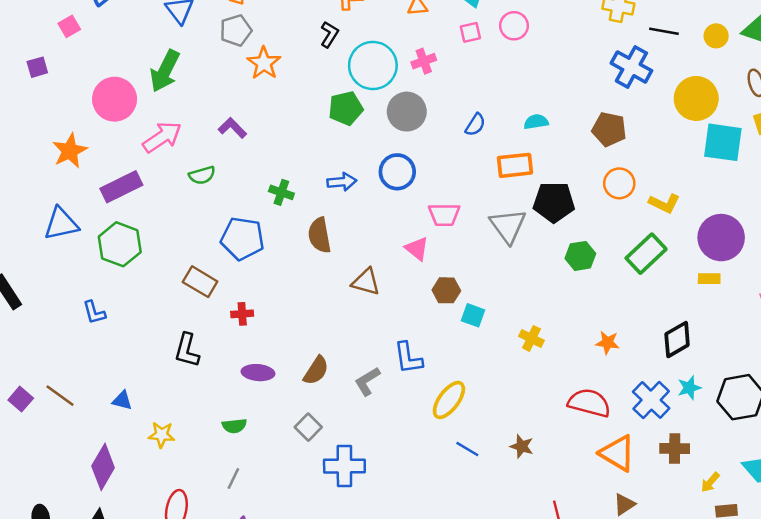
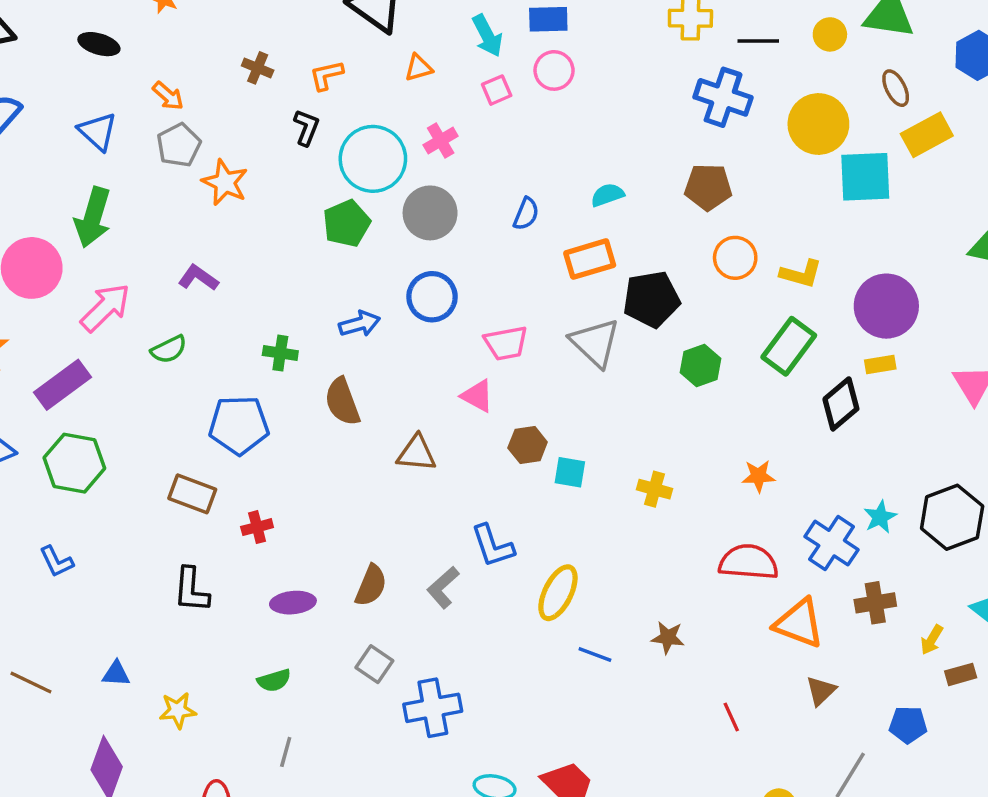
black diamond: (677, 340) -> (841, 404), moved

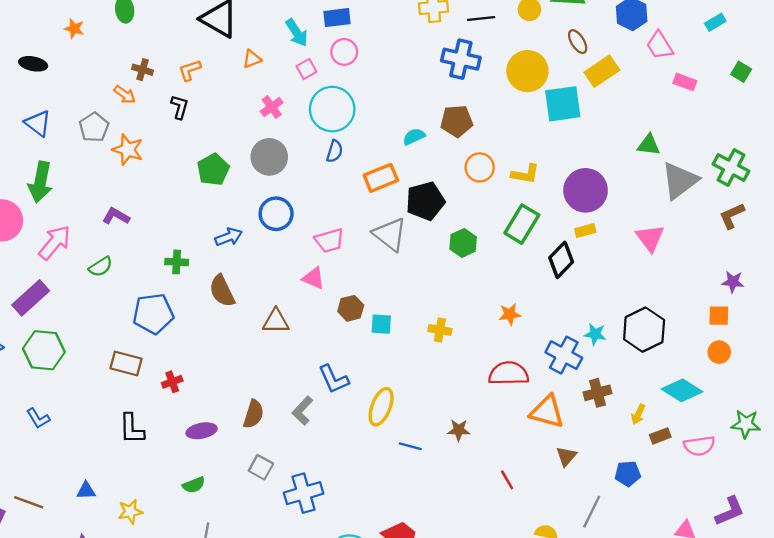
orange arrow: (168, 96) -> (125, 95), moved
cyan circle: (373, 159) -> (332, 109), moved
cyan semicircle: (607, 195) -> (414, 137), moved
cyan star: (880, 517) -> (595, 334), turned -30

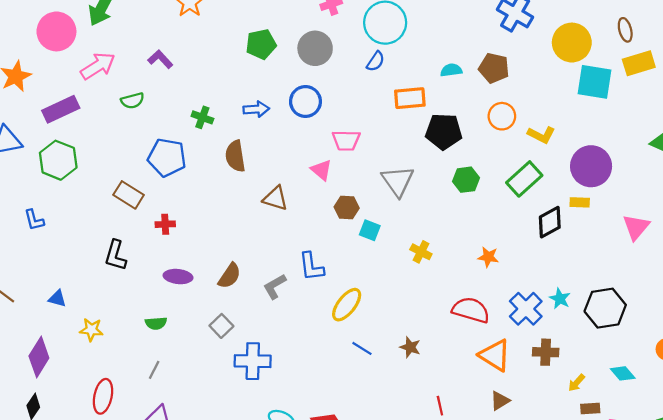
gray triangle: (390, 234) -> (398, 181), moved
cyan diamond: (682, 390) -> (623, 373), size x0.7

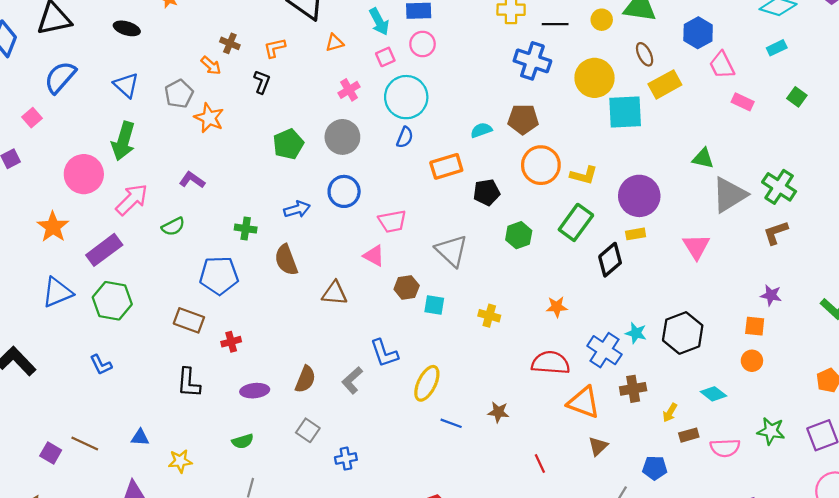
orange circle: (502, 116) -> (541, 165), size x1.4
black pentagon: (444, 131) -> (487, 192), size x0.7
blue cross: (253, 361) -> (346, 459), size x0.6

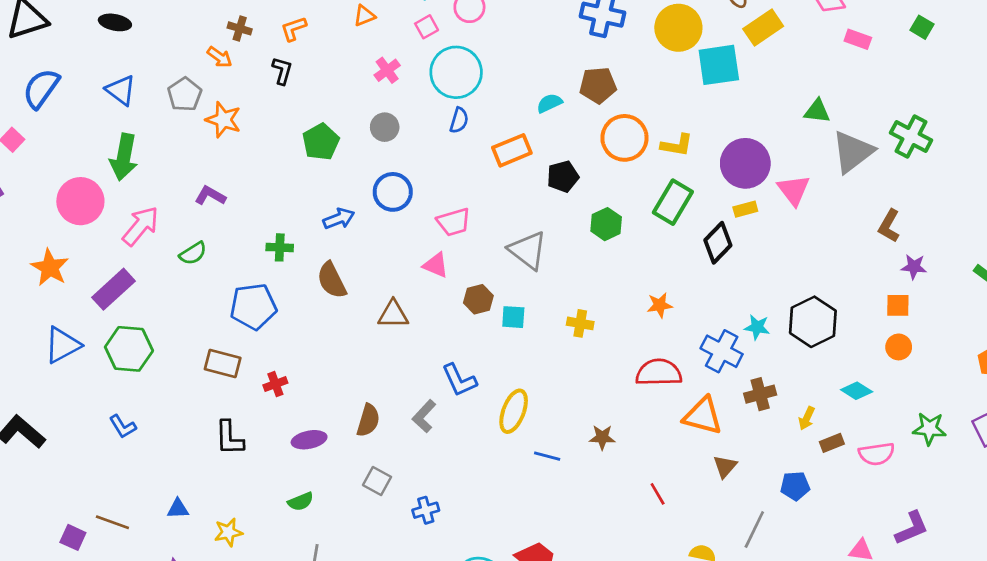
gray circle: (342, 137) -> (385, 127), size x0.7
brown L-shape: (776, 233) -> (889, 226), moved, turned -36
pink triangle: (696, 247) -> (794, 190), moved

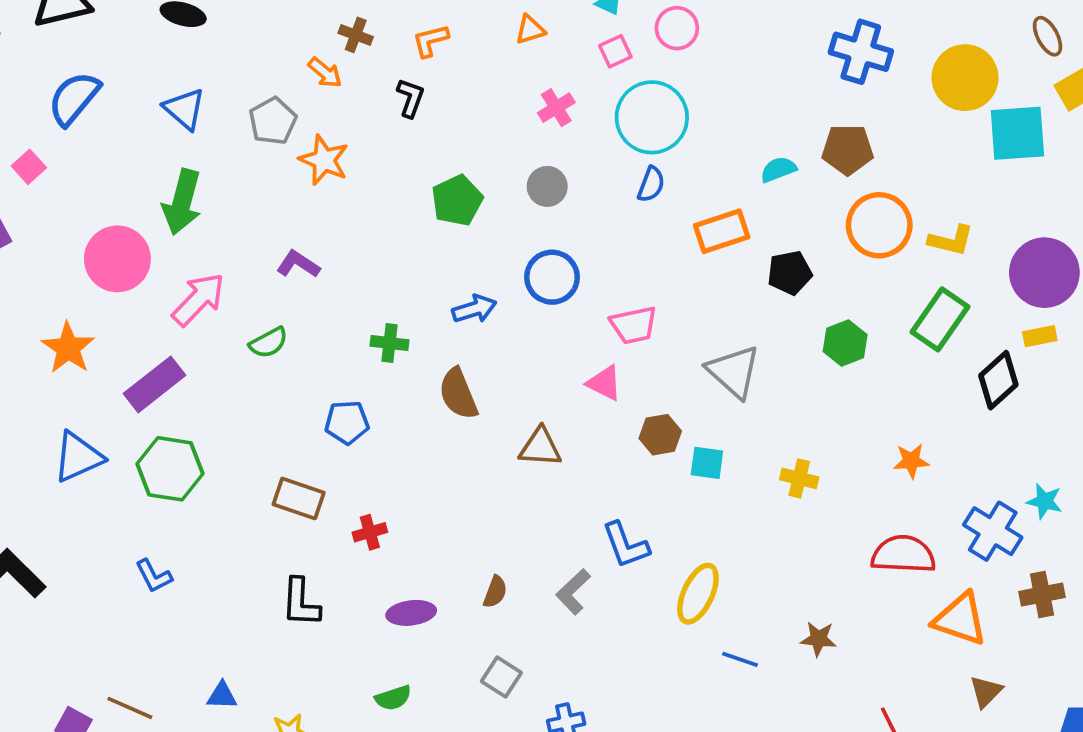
blue pentagon: (253, 306) -> (347, 422), size x0.7
brown semicircle: (368, 420) -> (495, 592), size x0.7

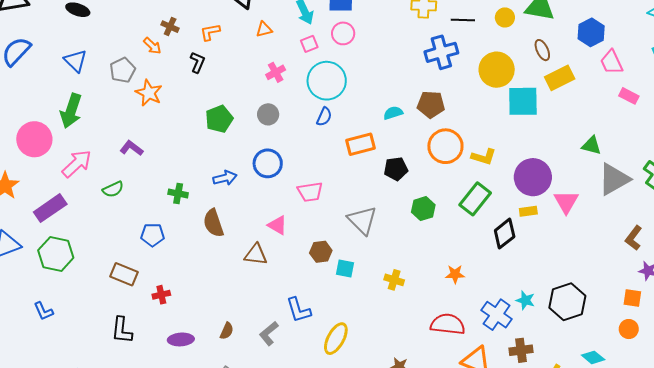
blue cross: (861, 52) -> (441, 52), turned -36
pink triangle: (604, 383) -> (277, 225), moved

